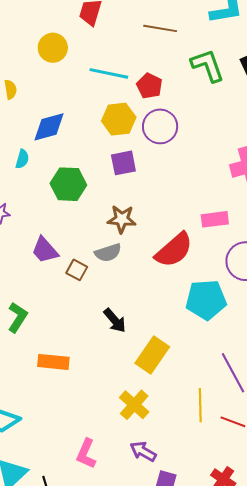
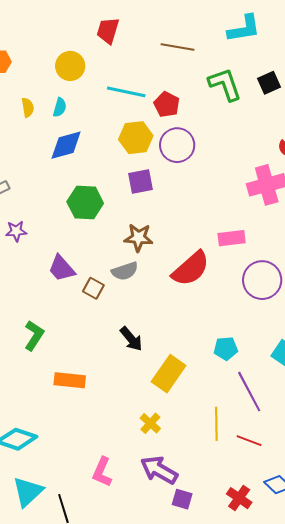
cyan semicircle: (22, 159) -> (60, 107), moved
cyan pentagon: (206, 300) -> (226, 348), moved, size x0.6
yellow cross: (134, 405) -> (150, 423), size x0.7
purple arrow: (143, 451) -> (159, 470), size x1.4

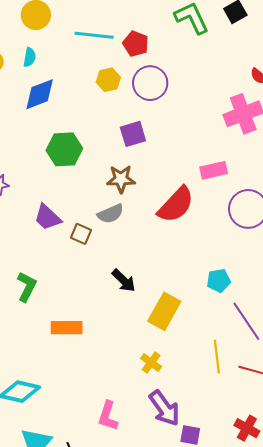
yellow hexagon: (136, 138) -> (108, 80), size x0.7
purple square: (140, 181) -> (133, 134), moved
purple arrow: (159, 470) -> (164, 408), turned -150

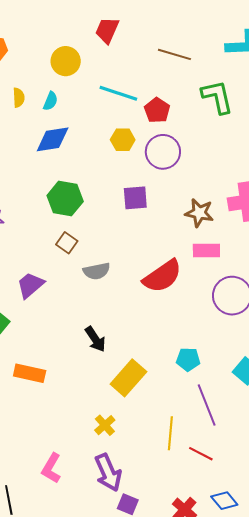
brown star: (121, 179) -> (199, 213), moved
purple trapezoid: (47, 217) -> (30, 285), moved, turned 84
brown square: (81, 234) -> (67, 243), moved

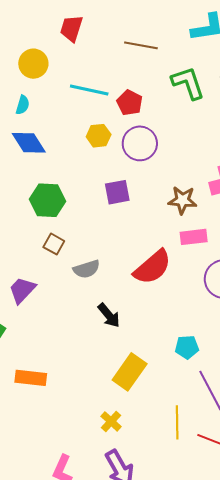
blue diamond: (53, 139) -> (29, 143), turned 72
black arrow: (95, 339) -> (109, 315), moved

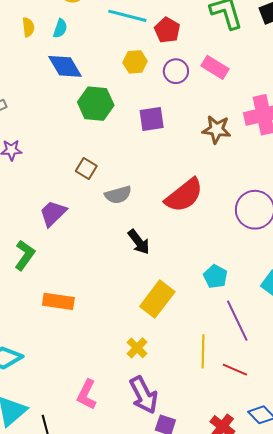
purple circle: (140, 143) -> (176, 71), size x0.7
green hexagon: (47, 200) -> (96, 104), moved
pink rectangle: (194, 237) -> (215, 67), moved, turned 36
cyan pentagon: (187, 347) -> (216, 276), turned 30

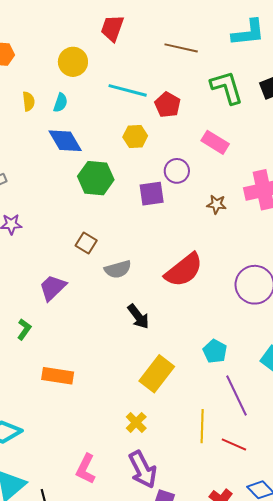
purple circle: (176, 71) -> (177, 171), moved
brown star: (217, 129) -> (216, 204), size x0.7
green L-shape: (25, 255) -> (24, 329), size x0.7

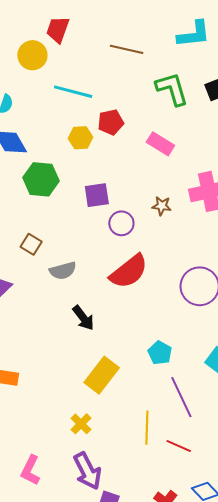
yellow circle: (73, 62) -> (32, 55), moved
red pentagon: (168, 105) -> (111, 122), moved, turned 30
purple circle: (177, 171) -> (121, 223), moved

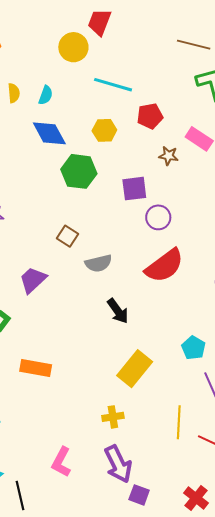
brown line: (127, 49) -> (194, 45), moved
yellow hexagon: (80, 138) -> (104, 130), moved
brown star: (162, 206) -> (169, 156), moved
yellow cross: (81, 424) -> (113, 417), turned 35

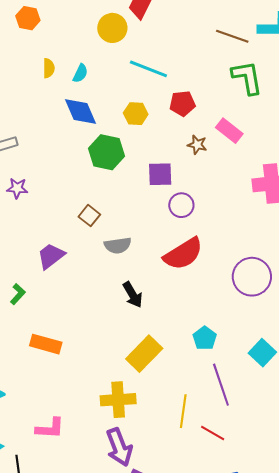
yellow cross: (113, 417) -> (118, 400), size x1.6
pink L-shape: (61, 462) -> (50, 428), moved, turned -120

